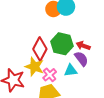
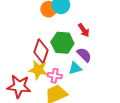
red arrow: (83, 46) -> (84, 30), moved, turned -136
pink cross: (50, 75) -> (55, 76), turned -32

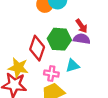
purple semicircle: (84, 55) -> (82, 39), moved, turned -35
yellow star: (38, 70) -> (18, 68), moved

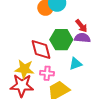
red diamond: (37, 48) -> (41, 49), turned -30
pink cross: (51, 74) -> (47, 73), moved

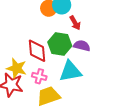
red arrow: (81, 26) -> (75, 23), moved
cyan triangle: (76, 64) -> (70, 71), size x1.6

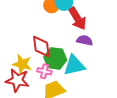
red arrow: (75, 23) -> (77, 19), size x1.6
green hexagon: (60, 44) -> (55, 58), moved

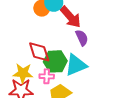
purple semicircle: (85, 40) -> (82, 38), turned 63

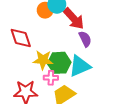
red diamond: (39, 52) -> (21, 38), moved
yellow star: (23, 73) -> (43, 60), moved

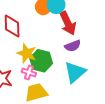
purple semicircle: (85, 39) -> (73, 46), turned 77
cyan triangle: (80, 66) -> (75, 72), moved, turned -35

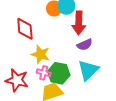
red arrow: (68, 23) -> (79, 23), turned 30
green hexagon: (41, 61) -> (59, 73), moved

